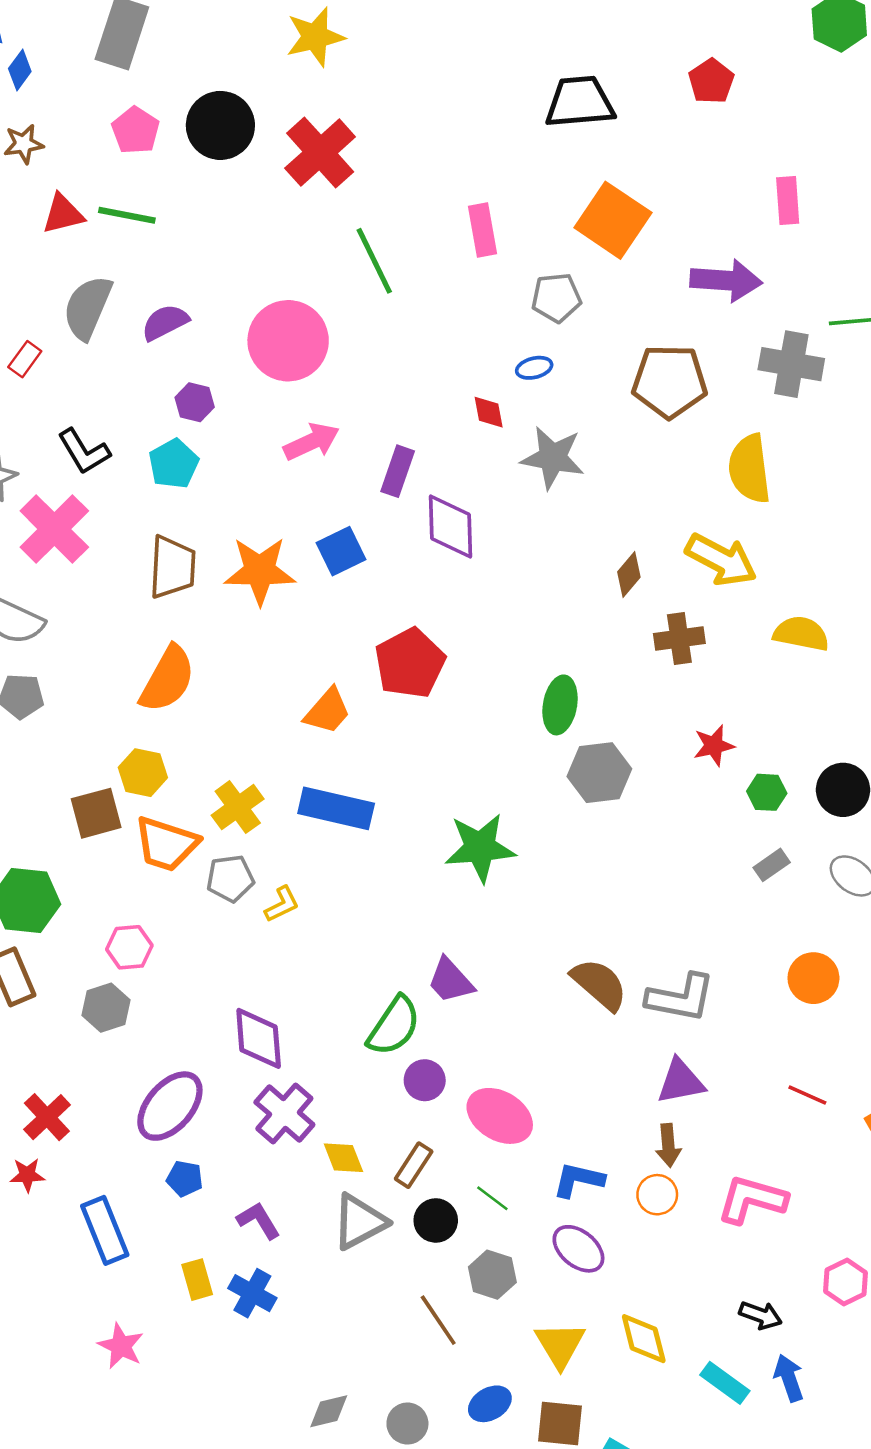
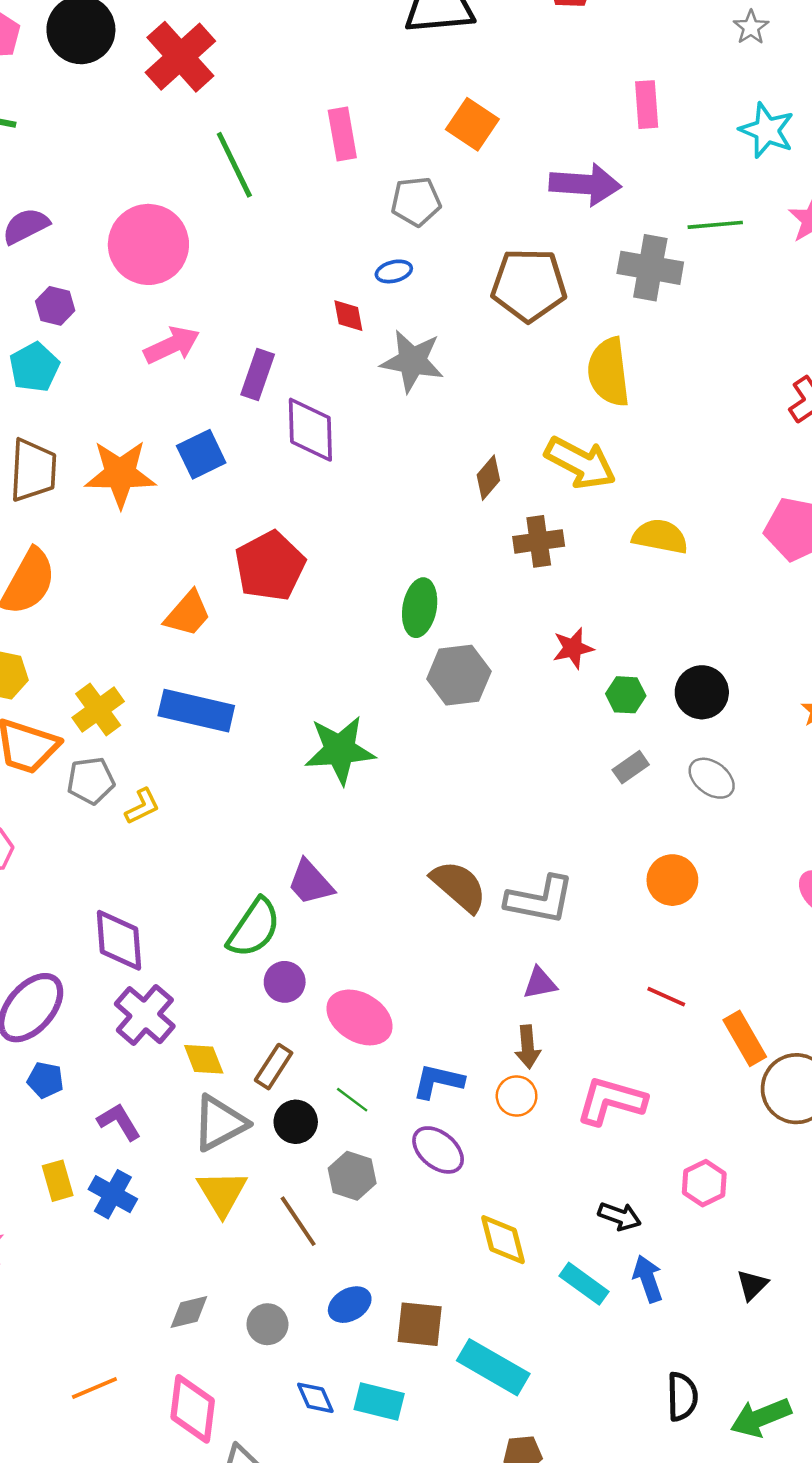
orange square: (613, 220) -> (472, 124), size x0.7
purple triangle: (681, 1081) -> (540, 983), size x0.7
yellow triangle: (560, 1345) -> (222, 1193), moved

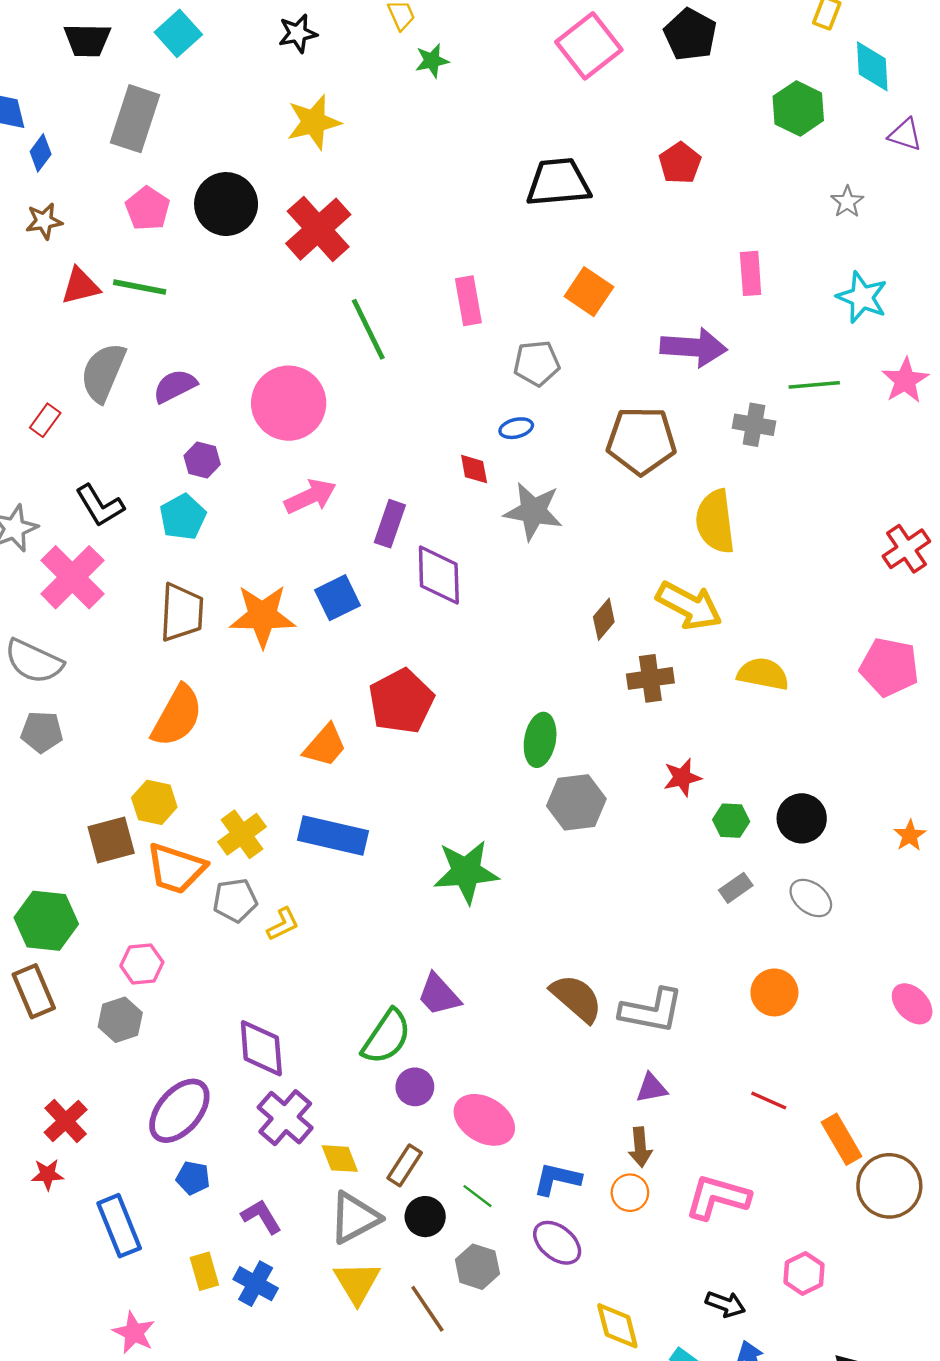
gray cross: (650, 268) -> (754, 425), size x0.7

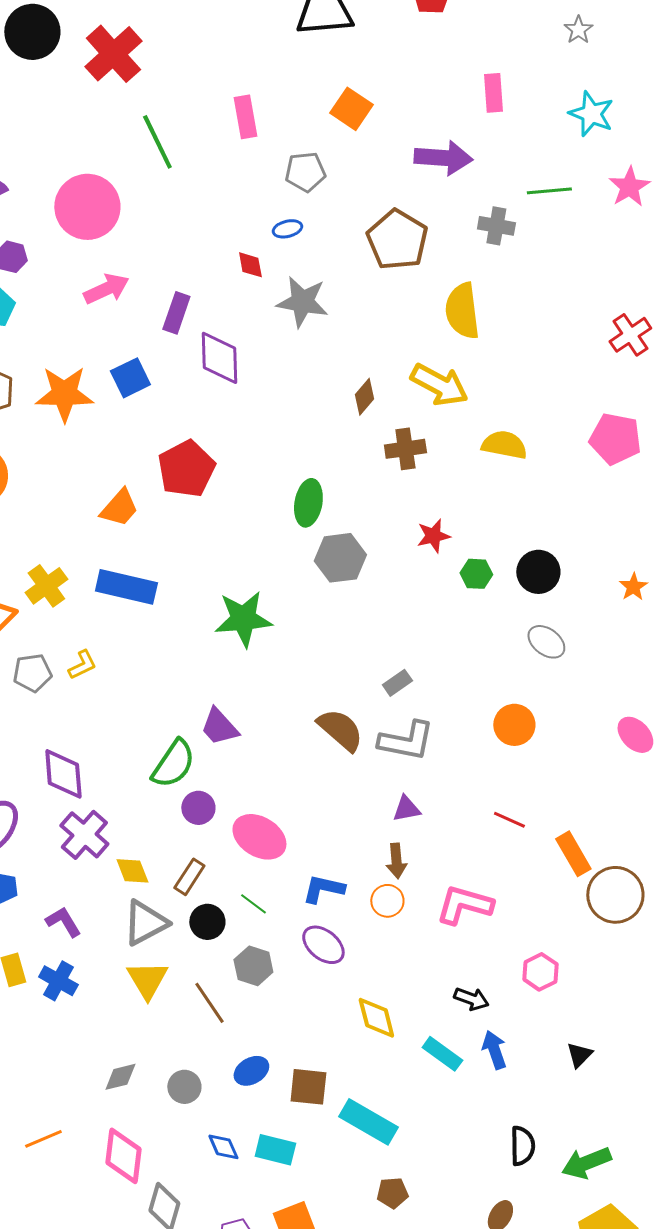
brown pentagon: (641, 441) -> (397, 240), turned 30
gray rectangle: (736, 888) -> (397, 683), moved
gray pentagon: (235, 900) -> (32, 673), moved

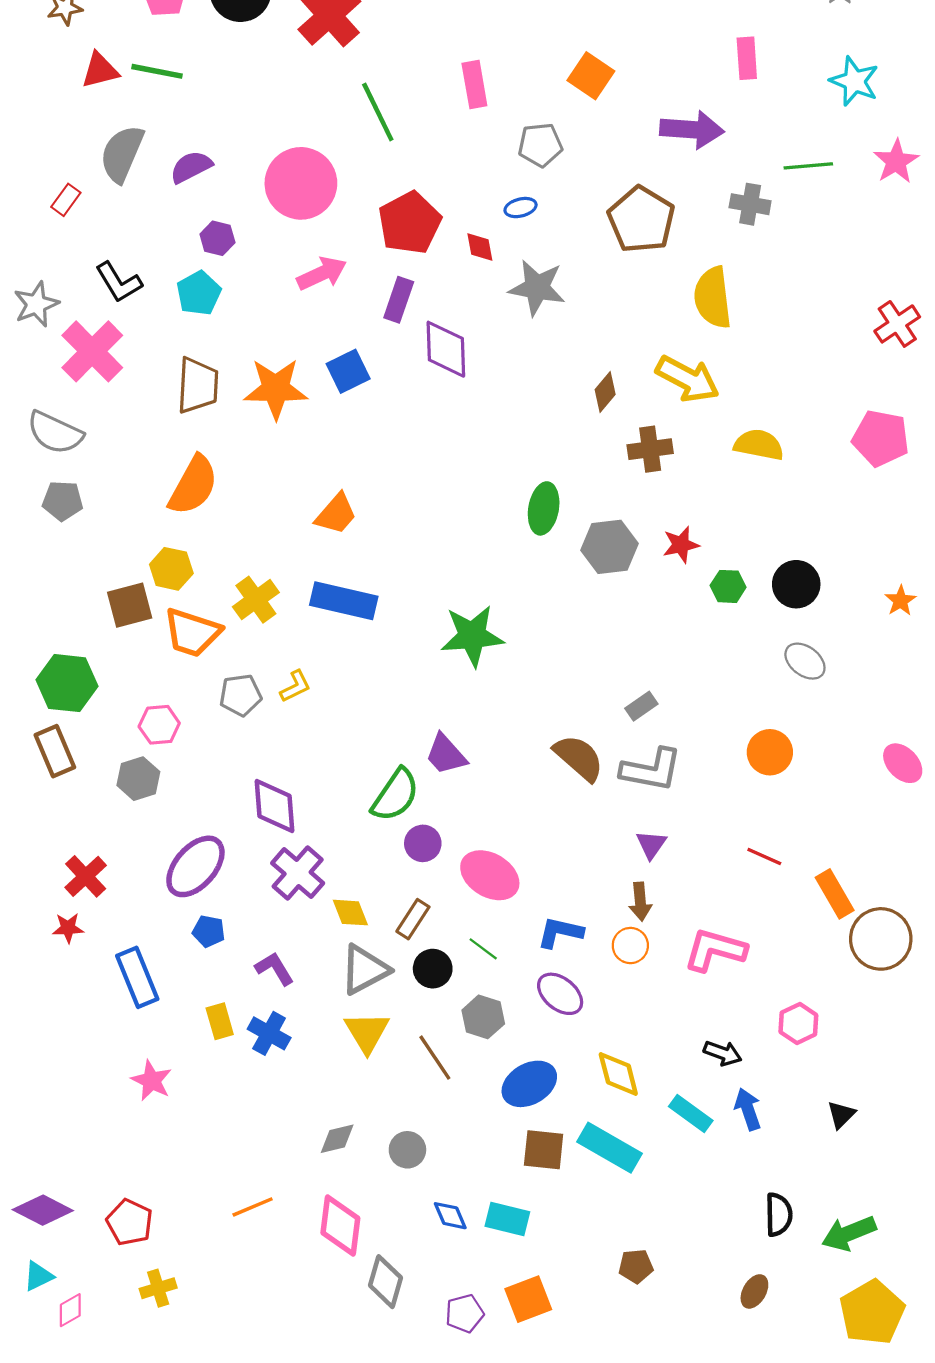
red pentagon: (186, 469) -> (410, 223), moved
gray hexagon: (340, 558) -> (609, 547), moved
purple triangle: (406, 809) -> (651, 844), turned -44
blue ellipse: (251, 1071) -> (529, 1084), moved, size x1.4
cyan rectangle: (368, 1122) -> (609, 1148), moved

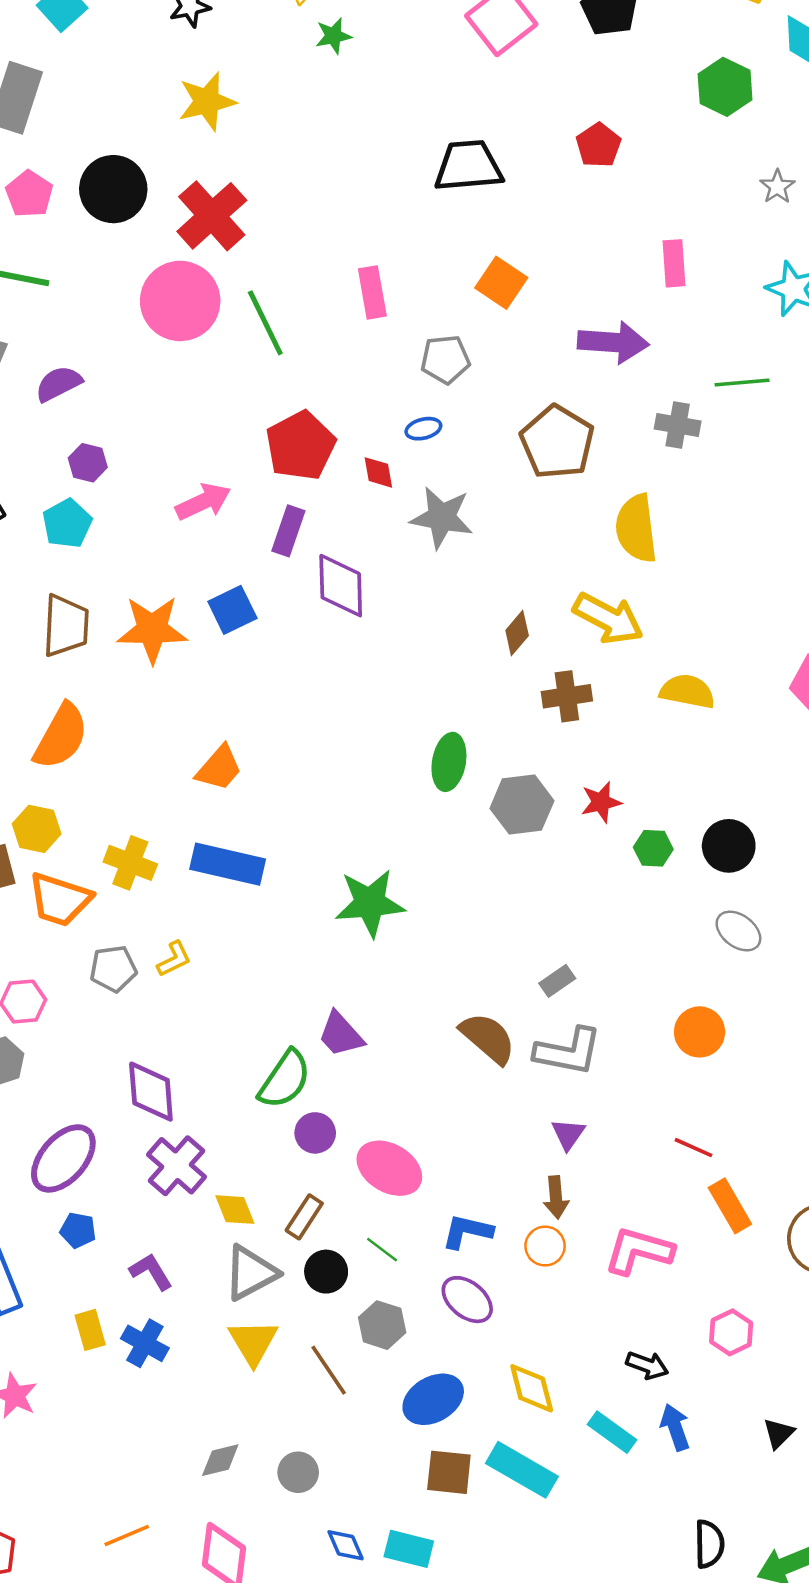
pink circle: (301, 183) -> (180, 301), moved
yellow cross: (256, 600) -> (130, 863), turned -33
orange rectangle: (835, 894) -> (730, 1206), moved

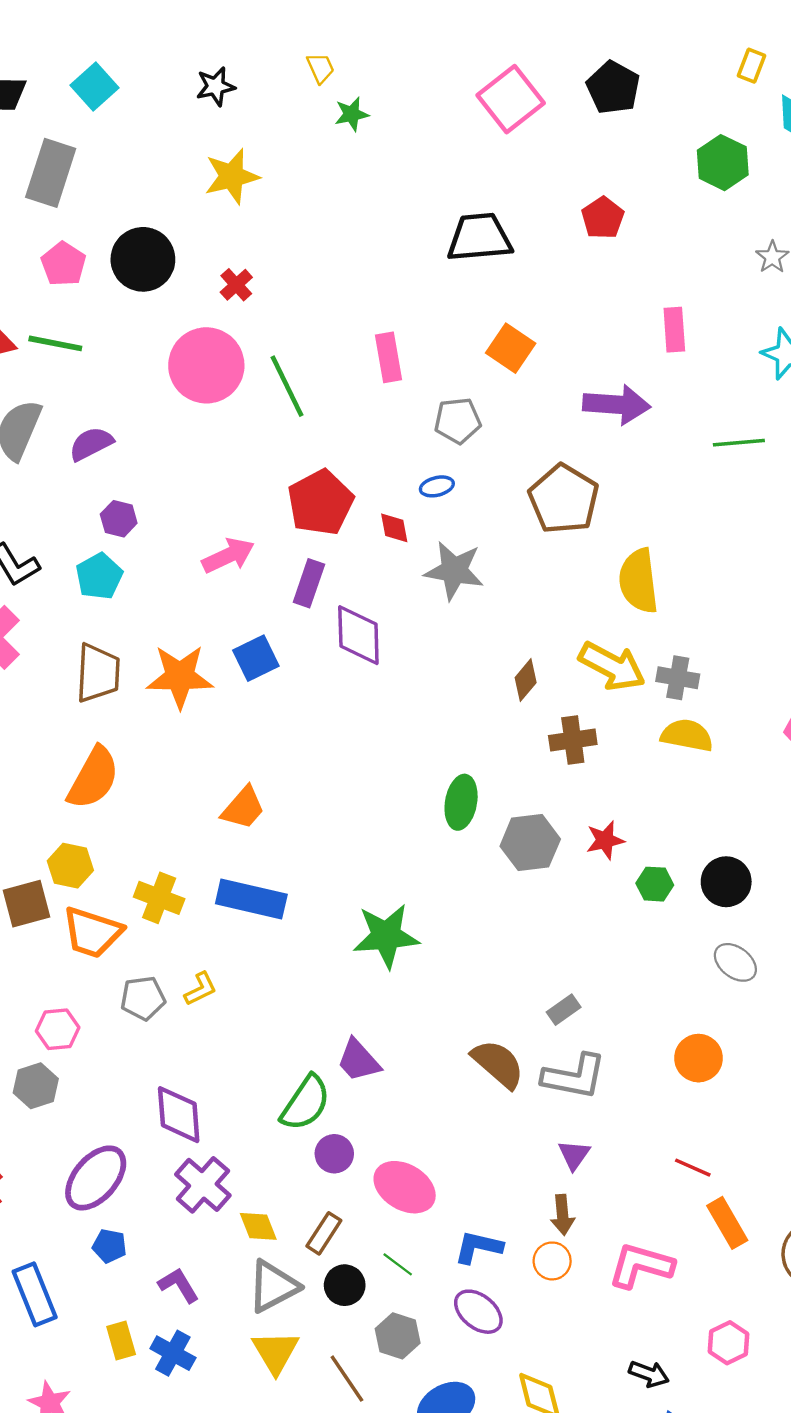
red cross: (212, 216) -> (236, 285), size x0.5
gray cross: (678, 425) -> (678, 678), moved

